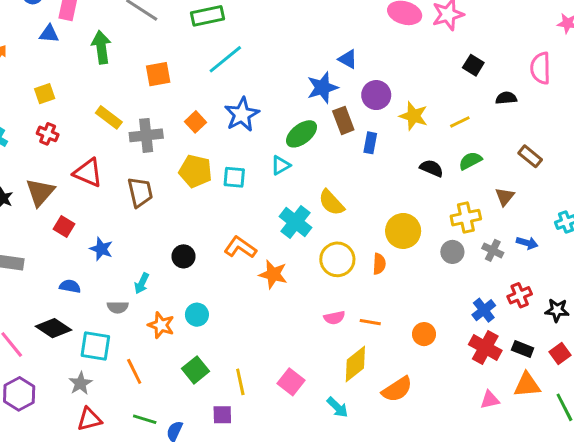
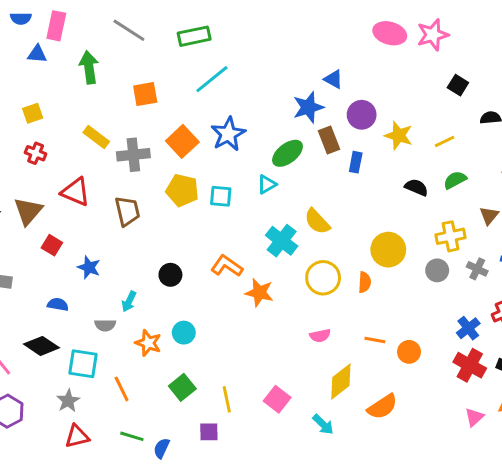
orange square: (195, 122) -> (182, 141), size x1.5
orange line: (370, 322) -> (375, 340), moved
pink triangle: (490, 400) -> (474, 417), turned -30

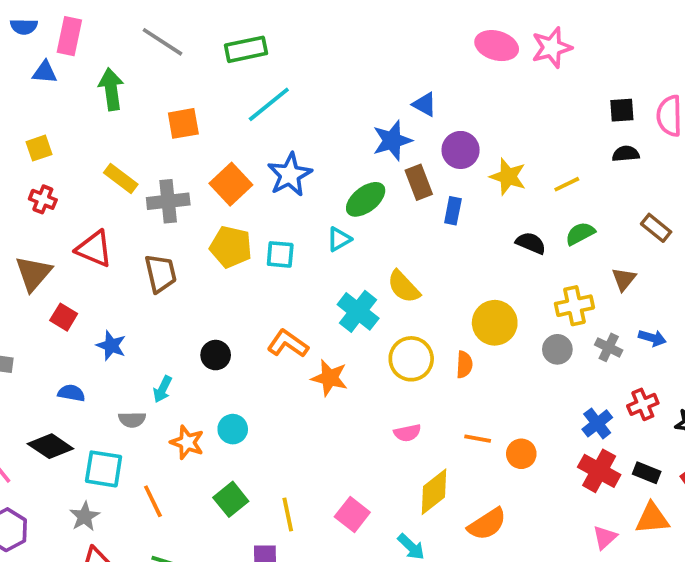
black square: (458, 85) -> (622, 110), moved, turned -36

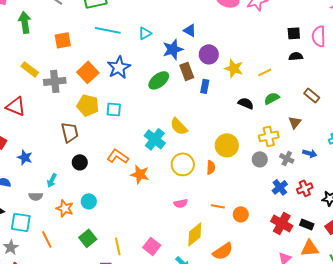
cyan line: (269, 104) -> (108, 30), turned 50
cyan triangle: (339, 239) -> (145, 33), moved
brown trapezoid: (161, 273) -> (70, 132), moved
blue cross: (597, 423) -> (280, 187), moved

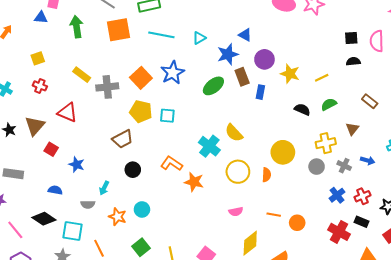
orange square: (63, 40) -> (118, 30), moved, size x1.4
brown trapezoid: (70, 132) -> (123, 139), turned 75
black rectangle: (307, 224) -> (361, 222), moved

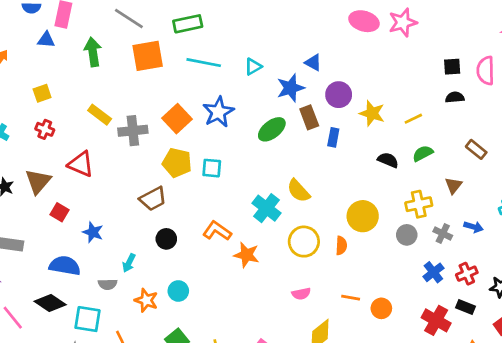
blue semicircle: (55, 190) -> (65, 266), size x1.6

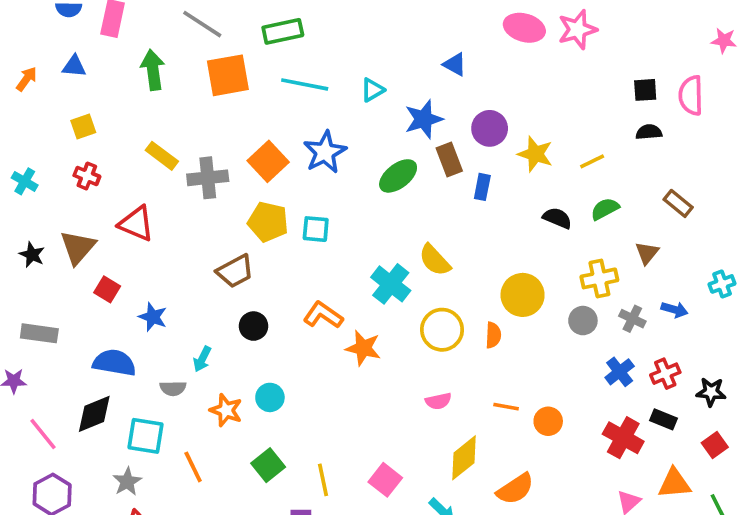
blue triangle: (46, 40) -> (74, 66), moved
blue triangle: (313, 63) -> (455, 64), moved
black diamond: (50, 303) -> (94, 414), turned -56

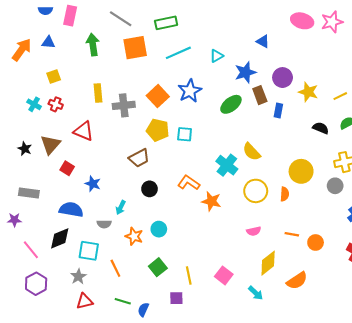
orange arrow: (27, 79) -> (22, 50), size x1.6
cyan line: (305, 84) -> (178, 53), turned -35
yellow rectangle: (162, 156) -> (98, 93), turned 48
cyan cross: (25, 181) -> (34, 104), moved

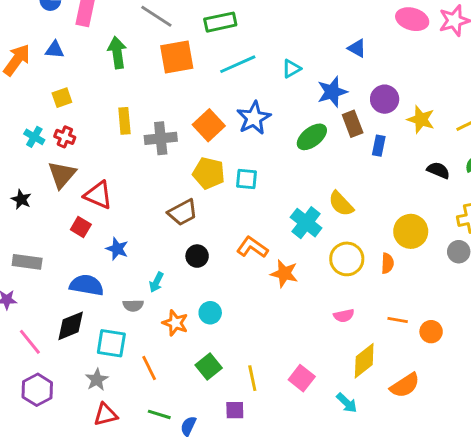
red triangle: (84, 131) -> (98, 195), moved
brown triangle: (51, 145) -> (62, 175), moved

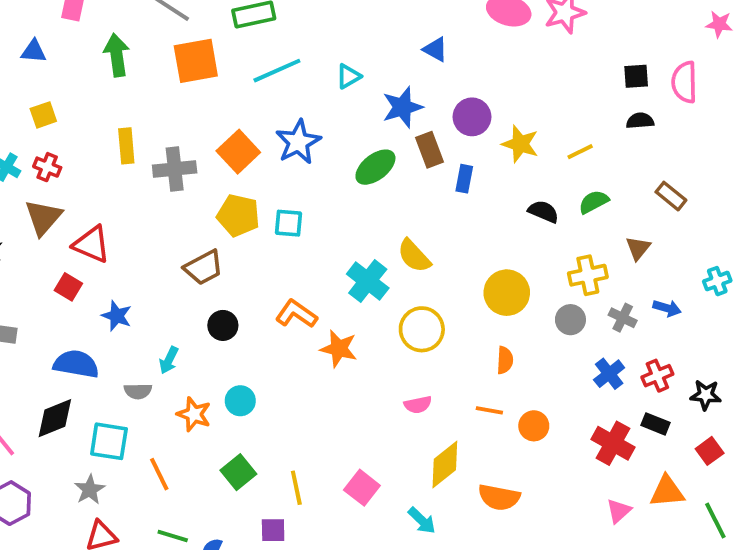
orange semicircle: (387, 263) -> (505, 360), moved
orange semicircle: (405, 385) -> (499, 497), turned 44

